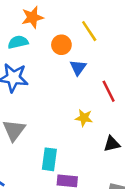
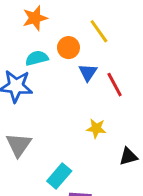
cyan semicircle: (18, 42) -> (37, 58), moved
red line: (109, 91) -> (115, 85), moved
cyan rectangle: (49, 159) -> (59, 176), turned 35

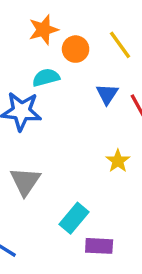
orange circle: (68, 48) -> (76, 49), moved
yellow star: (96, 128) -> (118, 161), turned 30

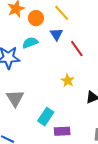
cyan semicircle: (46, 78) -> (30, 43), moved
blue triangle: (107, 94) -> (56, 34), moved

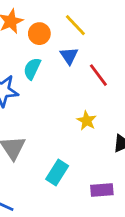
cyan semicircle: (30, 43) -> (32, 69), turned -42
purple rectangle: (62, 131) -> (102, 190), moved

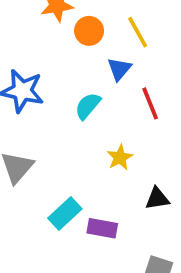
cyan semicircle: (32, 69) -> (88, 106), moved
purple rectangle: (102, 190) -> (102, 228), moved

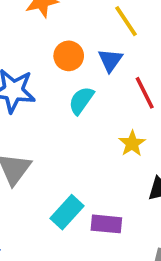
orange circle: (89, 31) -> (69, 56), moved
yellow star: (120, 157) -> (132, 144), moved

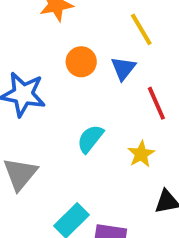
cyan semicircle: (81, 100) -> (90, 139), moved

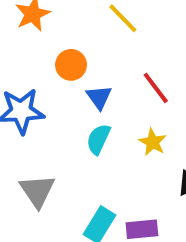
blue triangle: (123, 68) -> (99, 97), moved

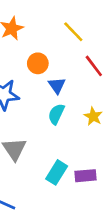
red line: (156, 88) -> (94, 66), moved

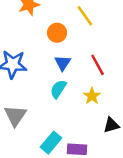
orange circle: (38, 63) -> (57, 33), moved
red line: (94, 66) -> (98, 65), moved

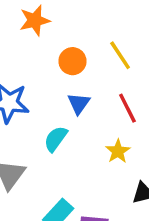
yellow line: (85, 16) -> (120, 55), moved
cyan semicircle: (58, 89) -> (56, 139), moved

